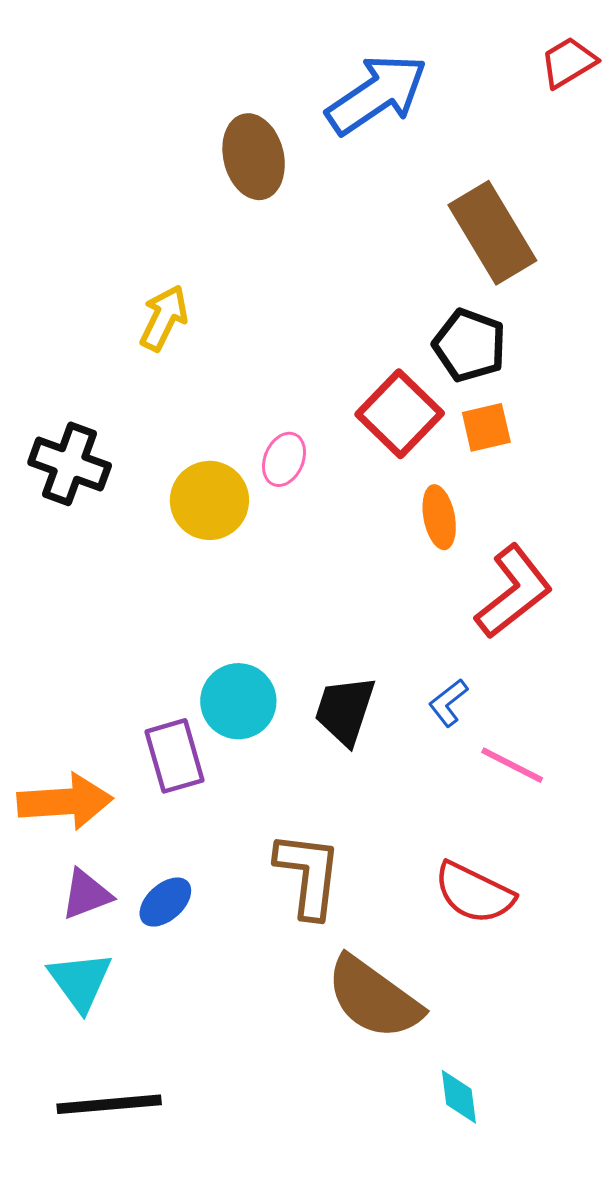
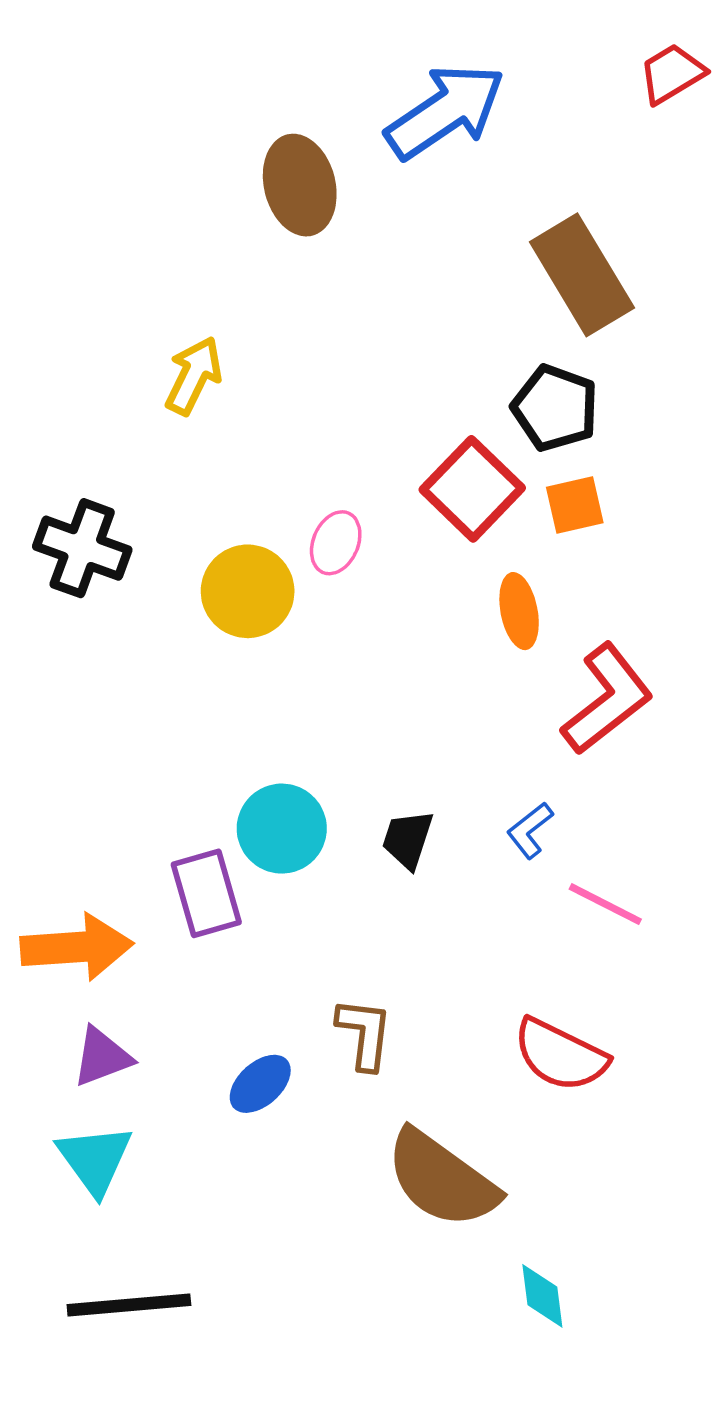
black trapezoid: (345, 710) -> (408, 839), size x0.7
brown L-shape: (308, 875) -> (364, 1034), size x0.7
blue ellipse: (165, 902) -> (260, 1084), moved

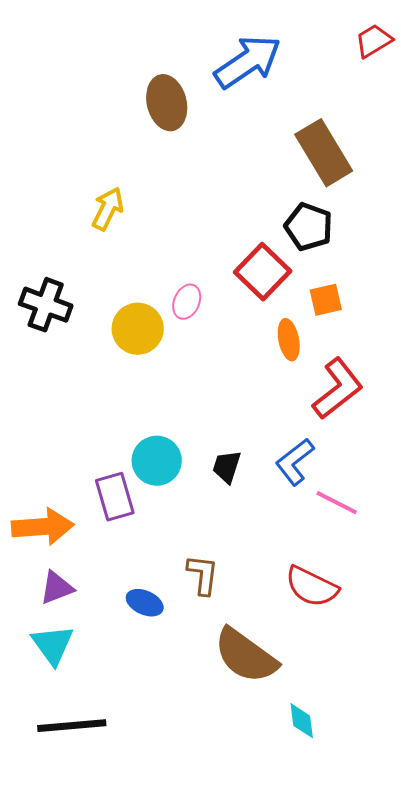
orange square: (575, 505) -> (326, 300), moved
blue L-shape: (530, 830) -> (295, 462), size x1.5
blue ellipse: (260, 1084) -> (145, 603), turned 66

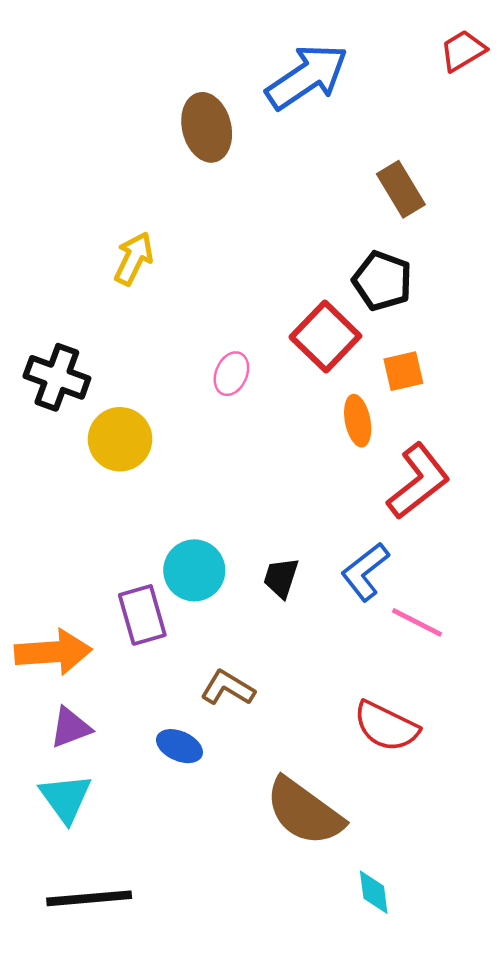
brown rectangle: (324, 153) -> (401, 189), size x0.7
yellow circle: (138, 329) -> (120, 439), moved
brown L-shape: (203, 575) -> (228, 688), moved, turned -66

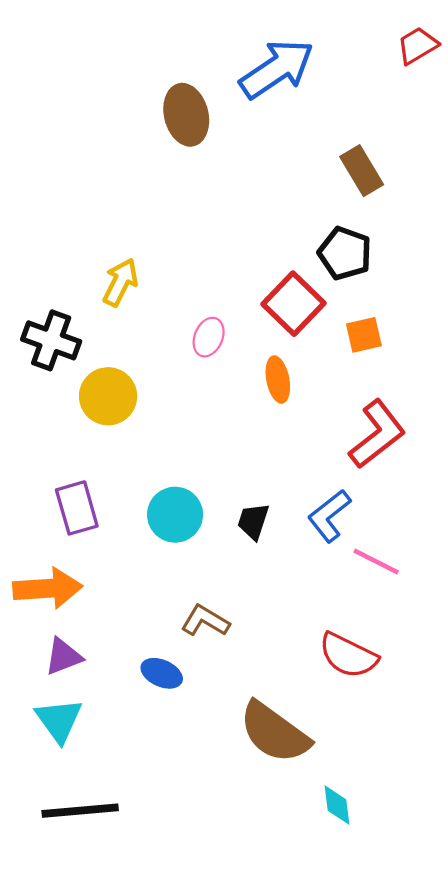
yellow arrow: (134, 259) -> (120, 282), moved
orange ellipse: (358, 421) -> (278, 380), moved
purple rectangle: (142, 615) -> (77, 508), moved

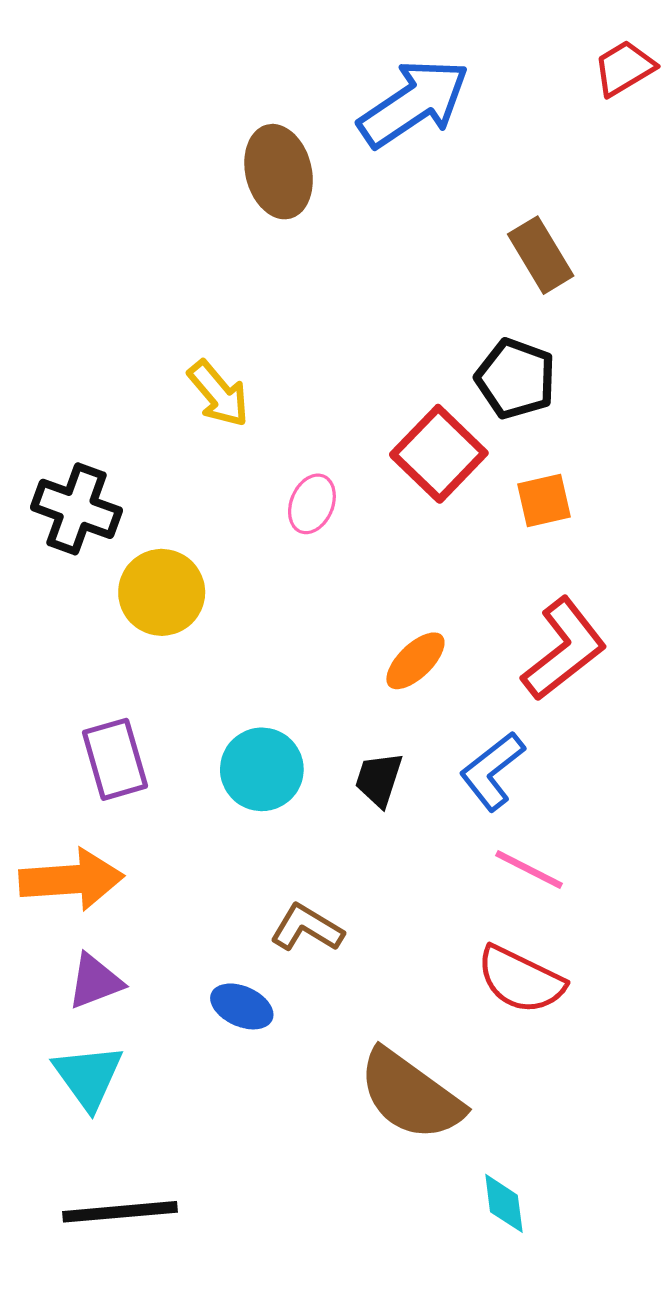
yellow arrow: (120, 282) -> (218, 394), moved, turned 114
orange ellipse: (278, 380) -> (415, 661), moved, turned 57
pink line: (376, 562) -> (529, 870), moved

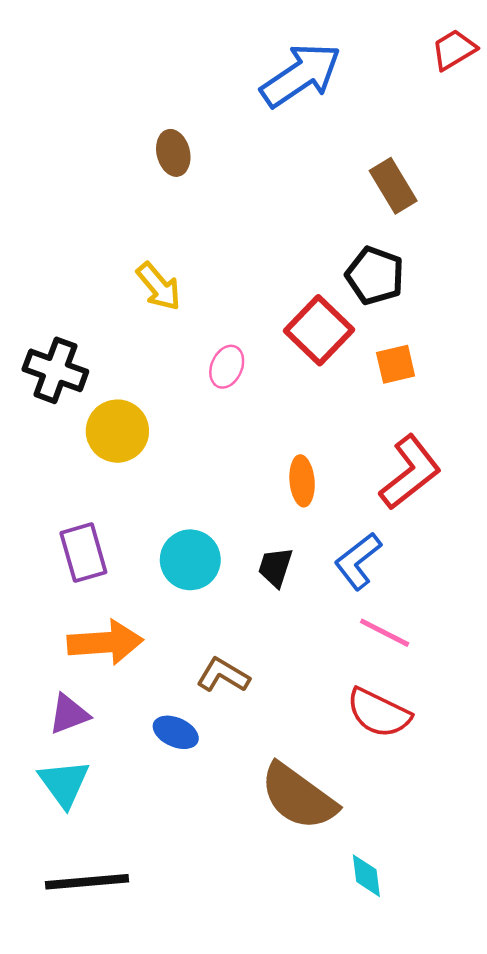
brown ellipse: (279, 172) -> (173, 153), moved, size x0.7
orange ellipse: (415, 661) -> (302, 481), turned -51
orange arrow: (72, 880) -> (105, 642), moved

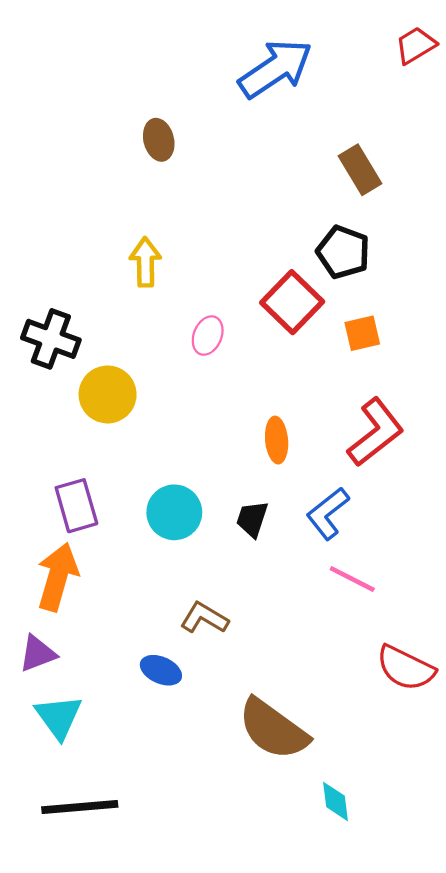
yellow arrow: (159, 287) -> (145, 262), turned -141
orange arrow: (105, 642) -> (58, 577), moved, turned -70
red semicircle: (379, 713) -> (406, 668), moved
purple triangle: (69, 714) -> (38, 654), moved

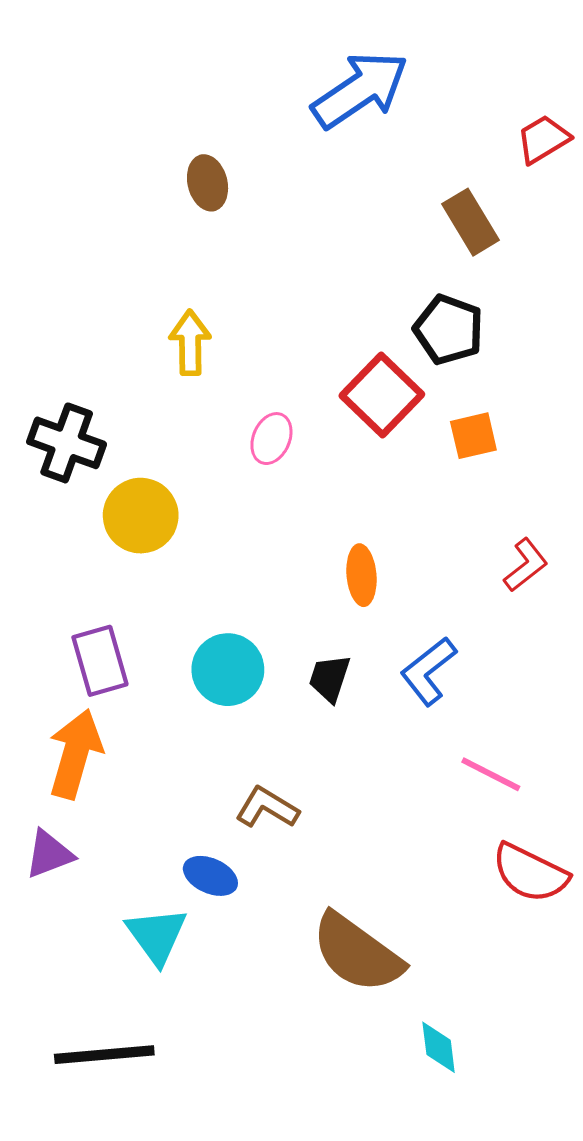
red trapezoid: (416, 45) -> (543, 139), moved
red L-shape: (376, 432) -> (526, 565), moved, size x0.6
pink line: (352, 579) -> (491, 774), moved
cyan triangle: (59, 717) -> (157, 935), moved

